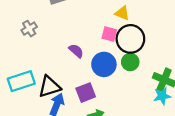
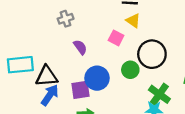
gray cross: (29, 29) -> (66, 19), moved
black circle: (130, 39) -> (152, 54), moved
blue circle: (104, 64) -> (97, 78), moved

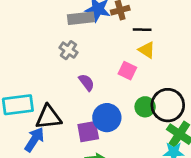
gray cross: (66, 19) -> (68, 50), turned -35
black circle: (152, 54) -> (168, 105), moved
blue arrow: (50, 95) -> (34, 140), moved

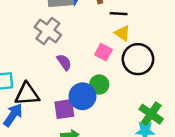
gray cross: (68, 50) -> (48, 31), size x1.5
black circle: (168, 105) -> (138, 59), moved
green circle: (145, 107) -> (99, 84), moved

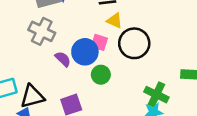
blue circle: (83, 96) -> (85, 52), moved

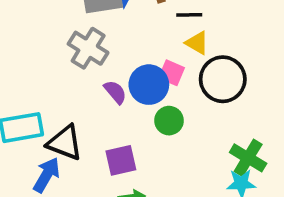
black triangle: (32, 96) -> (65, 143), turned 30

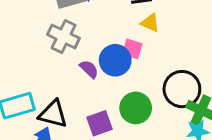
black circle: (223, 79) -> (182, 89), moved
green circle: (169, 121) -> (136, 108), moved, size x1.4

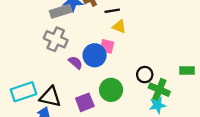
black circle: (182, 89) -> (145, 75), size x0.6

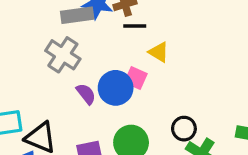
black line: (112, 11) -> (135, 26), moved

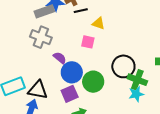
blue circle: (116, 88) -> (72, 72), moved
black circle: (184, 129) -> (123, 66), size x1.5

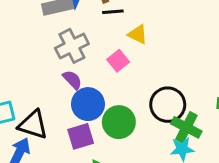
gray cross: (41, 37) -> (72, 46), moved, turned 35
pink square: (88, 42) -> (118, 61), turned 32

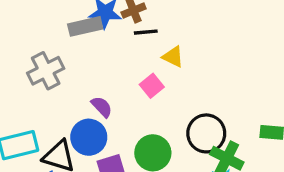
gray cross: (72, 46) -> (46, 71), moved
blue circle: (88, 104) -> (89, 137), moved

